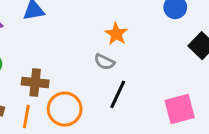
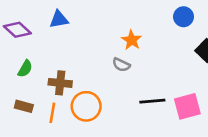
black line: (118, 94) -> (152, 101), moved, turned 60

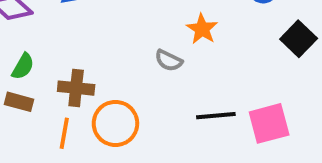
orange star: (132, 40) -> (202, 29), moved
brown rectangle: (24, 106) -> (19, 102), moved

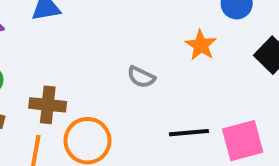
orange star: (202, 29) -> (201, 45), moved

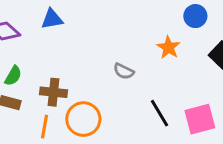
black line: (189, 133) -> (160, 113), turned 64

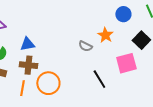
blue triangle: (52, 19) -> (27, 44), moved
gray semicircle: (124, 71) -> (85, 46), moved
pink square: (200, 119) -> (126, 63), moved

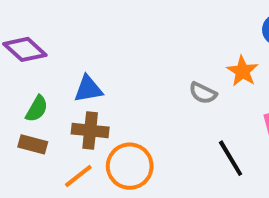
orange line: (22, 88) -> (78, 176), turned 42

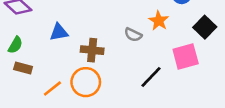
green semicircle: (37, 109) -> (15, 45), moved
brown cross: (90, 131) -> (92, 50), moved
black line: (231, 158) -> (151, 77), turned 75

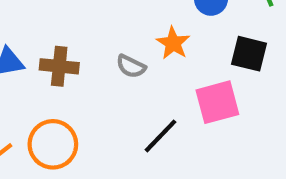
black square: (205, 27) -> (249, 54), turned -30
brown cross: (92, 50) -> (59, 66), moved

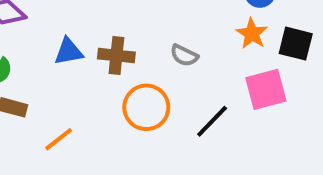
orange star: (173, 43) -> (252, 34), moved
orange circle: (53, 144) -> (146, 107), moved

